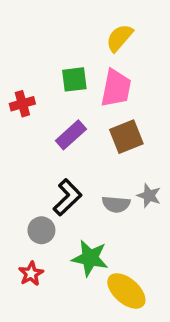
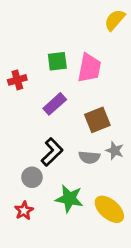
yellow semicircle: (119, 38) -> (115, 20), moved
brown square: (126, 137) -> (97, 120), moved
yellow ellipse: (126, 291) -> (109, 209), moved

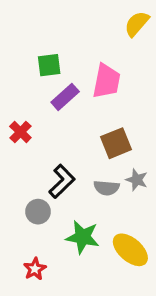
green square: (57, 61) -> (49, 65), moved
red cross: (17, 80) -> (20, 132), moved, turned -30
purple rectangle: (55, 104) -> (65, 97), moved
red star: (24, 211) -> (35, 269), moved

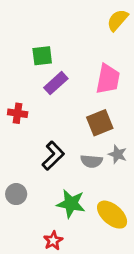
pink trapezoid: (106, 81) -> (108, 79), moved
red cross: (20, 132) -> (18, 113), turned -36
gray circle: (38, 212) -> (16, 194), moved
red star: (35, 269) -> (53, 241), moved

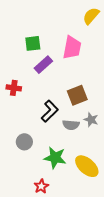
pink trapezoid: (108, 79) -> (72, 48), moved
black L-shape: (53, 156) -> (50, 111), moved
gray circle: (16, 194) -> (24, 142), moved

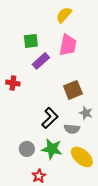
yellow semicircle: (91, 16) -> (64, 15), moved
black L-shape: (50, 111) -> (50, 118), moved
gray semicircle: (71, 125) -> (72, 129), moved
gray circle: (24, 142) -> (27, 149), moved

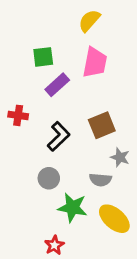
black L-shape: (50, 118) -> (59, 136), moved
gray circle: (27, 149) -> (49, 178), moved

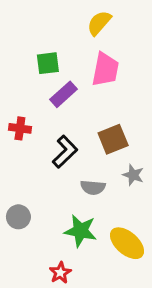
gray circle: (49, 178) -> (18, 217), moved
gray semicircle: (100, 180) -> (93, 187), moved

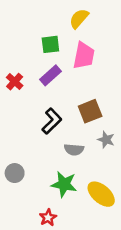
green square: (48, 63) -> (50, 44), moved
red cross: (20, 128) -> (15, 82), moved, turned 35

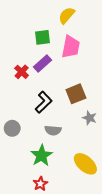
red cross: (15, 82) -> (22, 72), moved
gray semicircle: (74, 150) -> (53, 130), moved
gray circle: (15, 173) -> (12, 128), moved
green star: (64, 184) -> (41, 155), moved, turned 30

